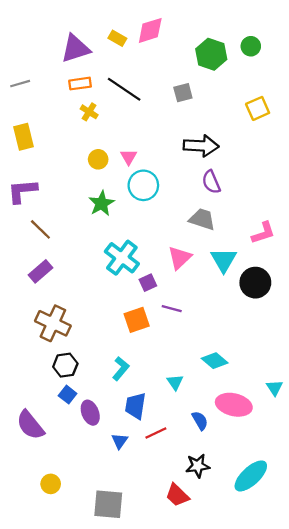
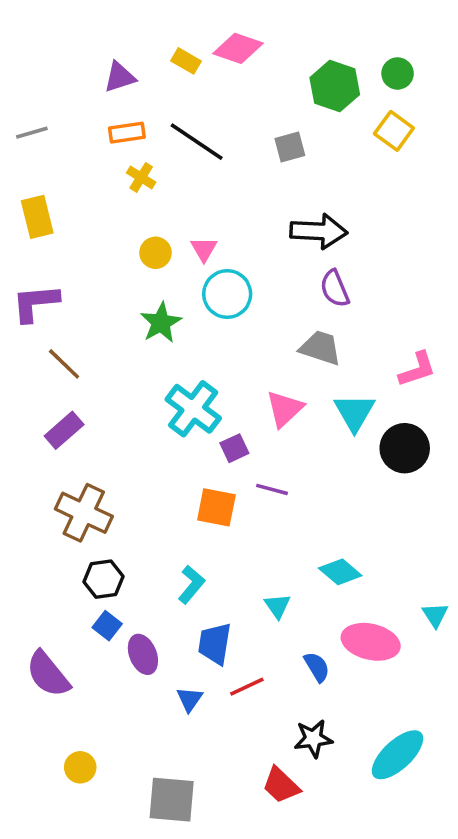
pink diamond: (150, 30) -> (238, 48), turned 36
purple triangle: (76, 48) -> (120, 77), size x0.7
yellow square: (258, 108) -> (394, 131), moved, turned -30
orange square: (137, 320) -> (216, 507), turned 30

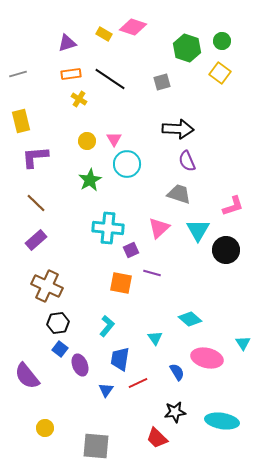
purple L-shape: (35, 303) -> (35, 157), moved
cyan cross: (193, 409) -> (108, 228), turned -32
cyan ellipse: (398, 755) -> (222, 421), turned 52

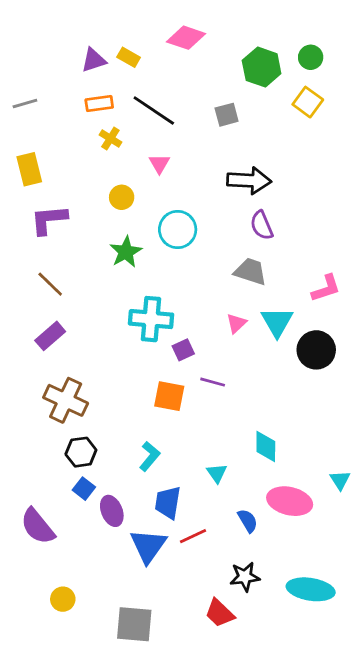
yellow rectangle: (104, 34) -> (129, 57), moved
pink triangle: (114, 139) -> (159, 164), moved
pink triangle: (159, 228) -> (236, 323), moved, size x0.7
cyan diamond: (190, 319) -> (266, 447), turned 50
blue triangle: (106, 390) -> (148, 546), size x1.8

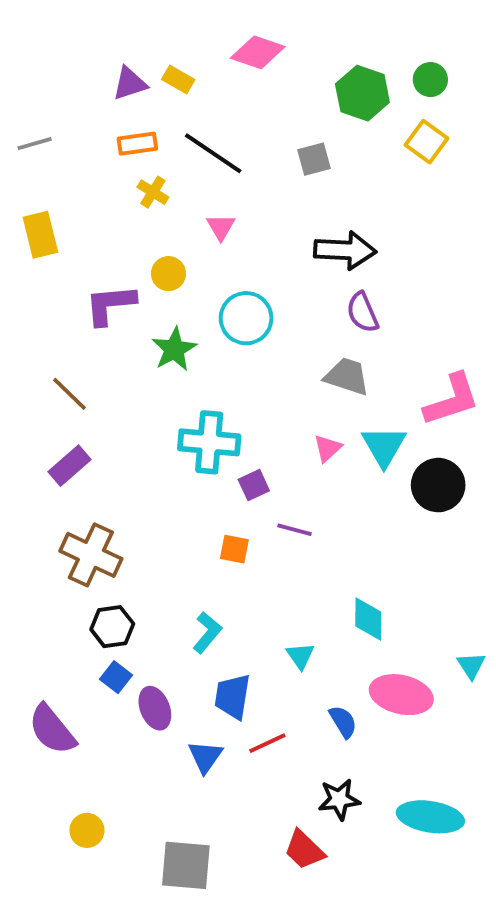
purple L-shape: (49, 220) -> (110, 305), moved
pink L-shape: (326, 288) -> (452, 400), size x1.4
orange square: (169, 396) -> (234, 549), size x0.7
blue triangle: (148, 546) -> (205, 757), size x0.7

